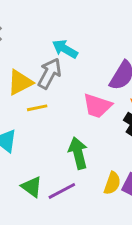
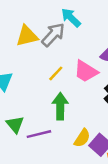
yellow line: (37, 108) -> (56, 73), moved, turned -49

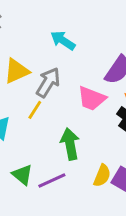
gray arrow: (53, 35) -> (48, 82), moved
yellow line: (56, 73) -> (35, 110), moved

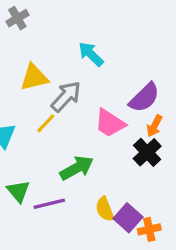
green arrow: (70, 144) -> (77, 168), turned 60
yellow semicircle: (102, 176) -> (105, 209), turned 125

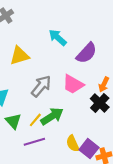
gray arrow: (66, 96) -> (41, 86), moved
purple semicircle: (144, 98) -> (87, 53), moved
yellow line: (46, 123) -> (35, 120), moved
green triangle: (18, 191) -> (13, 121), moved

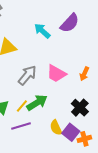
purple semicircle: (87, 53) -> (70, 23), moved
black cross: (100, 103) -> (80, 108), moved

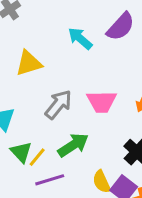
pink trapezoid: (56, 74) -> (102, 102), turned -30
yellow line: (22, 106) -> (37, 157), moved

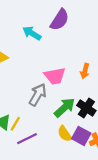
gray arrow: (58, 104) -> (38, 95), moved
green arrow: (73, 145) -> (64, 108), moved

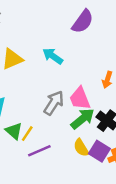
cyan arrow: (32, 33) -> (53, 56), moved
pink trapezoid: (55, 76) -> (80, 99), moved, turned 75

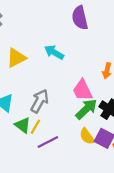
purple semicircle: (83, 21) -> (80, 18), turned 135
gray arrow: (54, 103) -> (40, 101), moved

